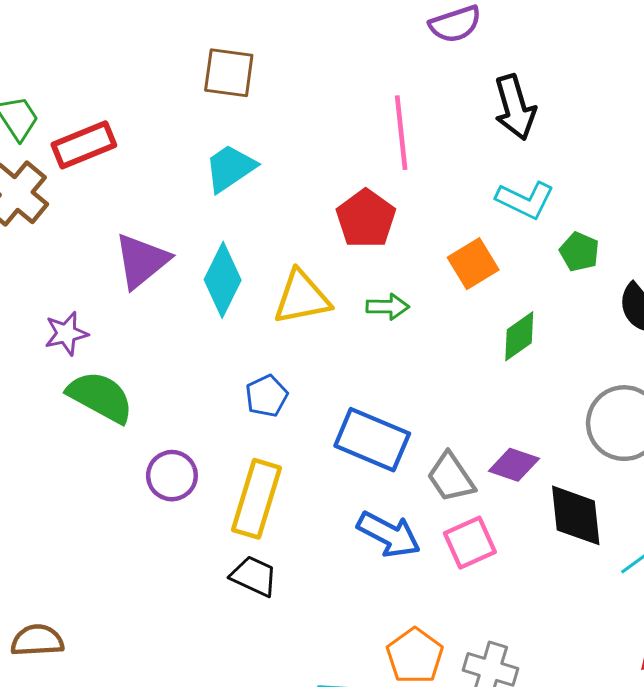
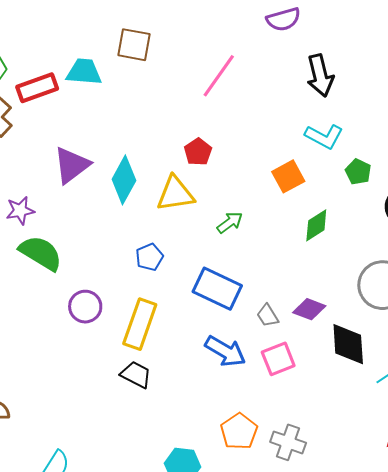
pink line: (401, 133) -> (219, 76), moved, turned 39
cyan trapezoid: (230, 168) -> (84, 72), moved, turned 36
red pentagon: (366, 219) -> (198, 152), moved, size x0.7
green arrow: (388, 307) -> (230, 222), moved, turned -40
gray trapezoid: (451, 477) -> (268, 316), size x0.7

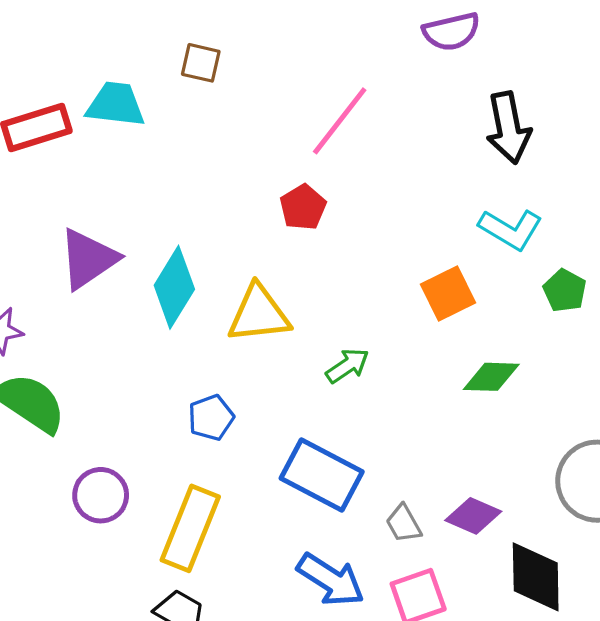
brown square: (134, 45) -> (201, 63), size x0.7
red pentagon: (198, 152) -> (303, 207), moved
green diamond: (316, 225) -> (491, 377), turned 32

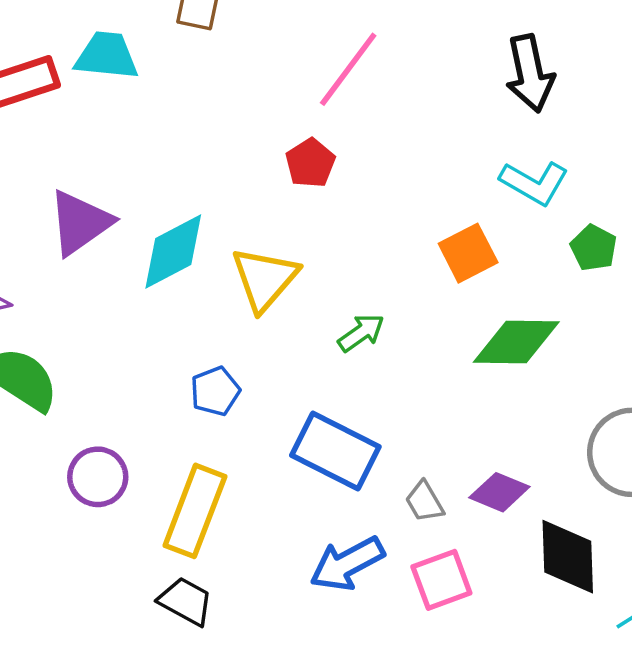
cyan diamond: (174, 287) -> (173, 252), turned 32
yellow triangle: (259, 314) -> (265, 279), turned -42
green diamond: (491, 377) -> (516, 342), size x1.4
blue arrow: (331, 580) -> (347, 564), turned 120

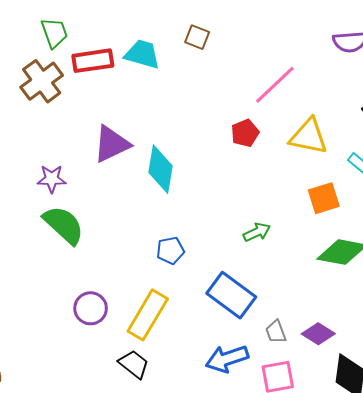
cyan diamond: (173, 252) -> (161, 169), turned -63
yellow triangle: (265, 279) -> (309, 136), moved, turned 51
purple circle: (98, 477) -> (91, 308), moved

